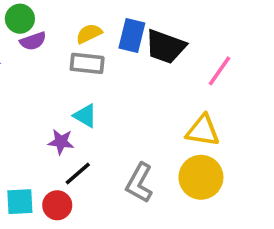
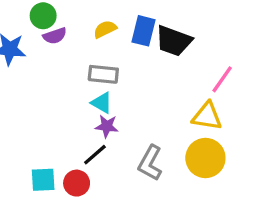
gray rectangle: (87, 63) -> (103, 74), moved
pink line: (220, 71) -> (222, 79), moved
purple star: (61, 142) -> (107, 126), moved

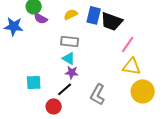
purple semicircle: (55, 36) -> (41, 18), turned 48
pink line: (222, 79) -> (128, 44), moved
yellow circle: (205, 158) -> (143, 91), moved
cyan square: (43, 180) -> (34, 82), moved

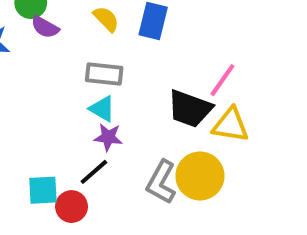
yellow semicircle: (71, 14) -> (106, 19), turned 72
black trapezoid: (112, 21) -> (190, 109), moved
cyan square: (34, 82) -> (43, 190), moved
yellow circle: (143, 91) -> (200, 176), moved

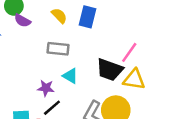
cyan triangle: (102, 109) -> (70, 76), moved
purple star: (108, 137) -> (46, 88), moved

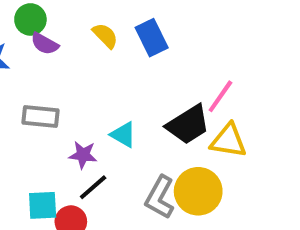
blue rectangle: (88, 17) -> (152, 38), turned -40
gray rectangle: (58, 49) -> (41, 116), moved
black trapezoid: (110, 70) -> (188, 125), turned -52

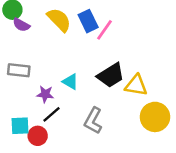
yellow semicircle: (105, 36) -> (59, 20), size x1.5
pink line: (220, 96) -> (104, 30), moved
yellow circle: (198, 191) -> (155, 117), moved

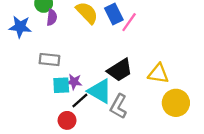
purple semicircle: (21, 25) -> (52, 17), turned -112
black trapezoid: (111, 75) -> (120, 70), moved
cyan triangle: (70, 82) -> (100, 91), moved, size x1.6
cyan square: (20, 126) -> (61, 85), moved

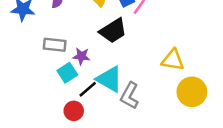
black trapezoid: (120, 70) -> (113, 31), moved
purple star: (74, 82) -> (81, 56), moved
cyan square: (61, 85) -> (67, 73), turned -30

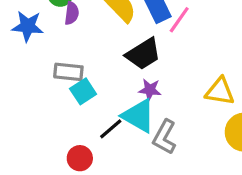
purple star: (81, 56) -> (150, 90), moved
cyan square: (67, 73) -> (83, 91), moved
red circle: (74, 111) -> (80, 158), moved

